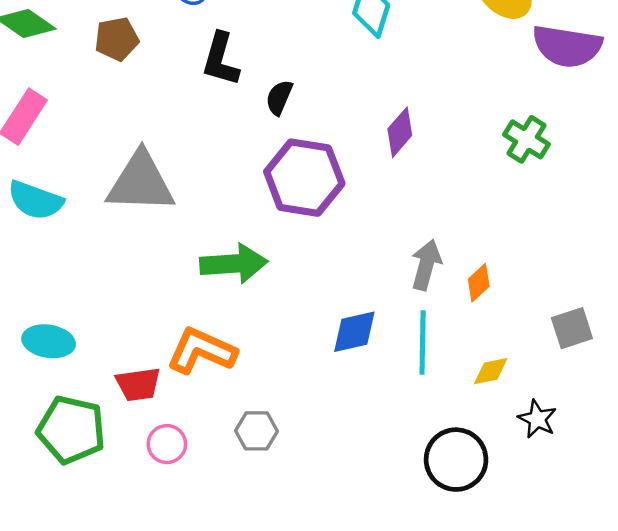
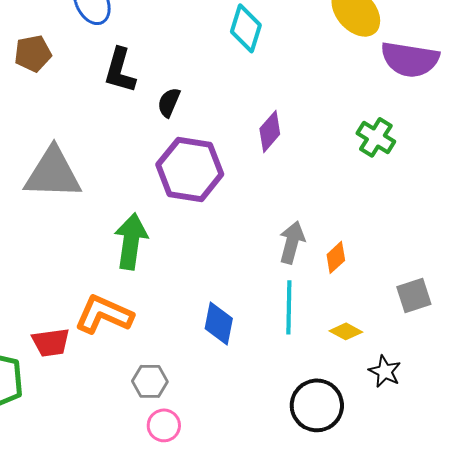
green arrow: (234, 264) -> (131, 241), turned -78
blue diamond: (354, 332) -> (219, 323), moved, turned -66
yellow diamond: (491, 371) -> (346, 331), turned 40
pink circle: (167, 444) -> (164, 425), moved

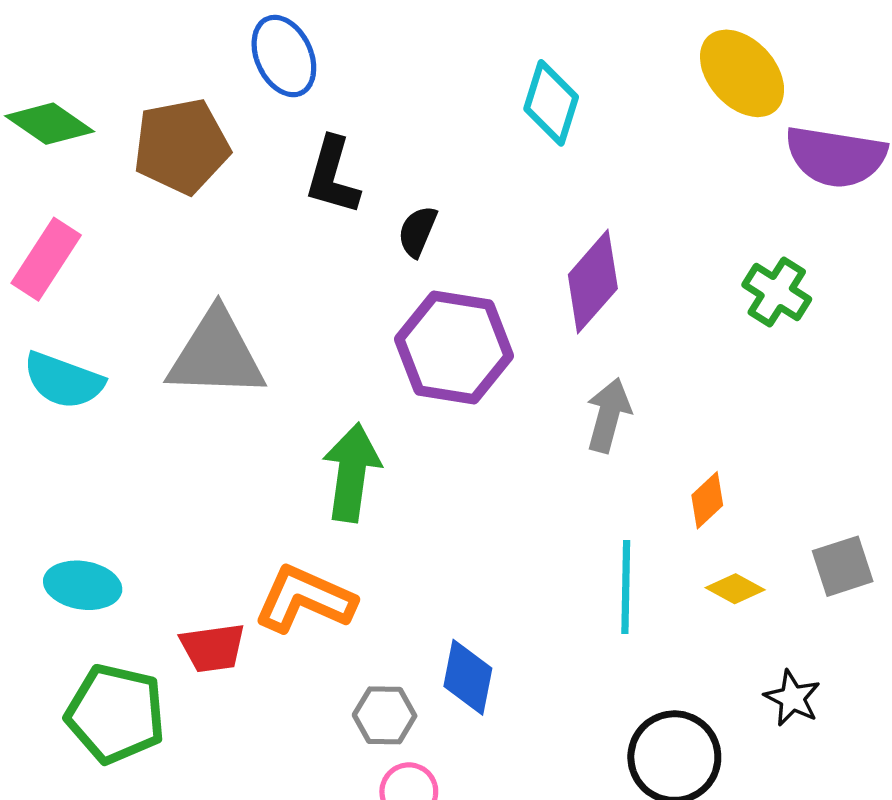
brown pentagon: (33, 53) -> (182, 146), size x1.5
purple diamond: (270, 131) -> (593, 282), size x1.4
gray arrow: (292, 242) -> (608, 415), moved
blue diamond: (219, 323) -> (468, 677), moved
yellow diamond: (346, 331) -> (735, 589), moved

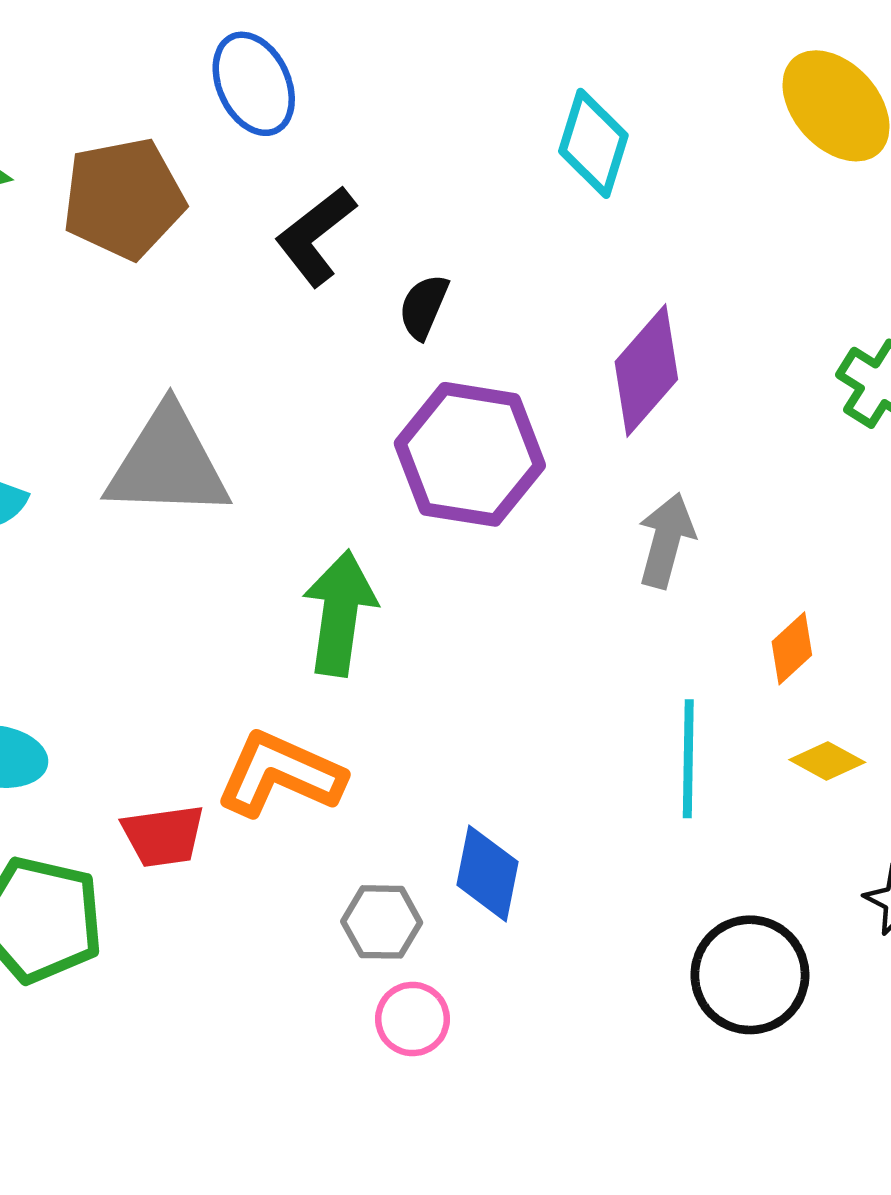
black L-shape: (332, 176) -> (315, 236), turned 36

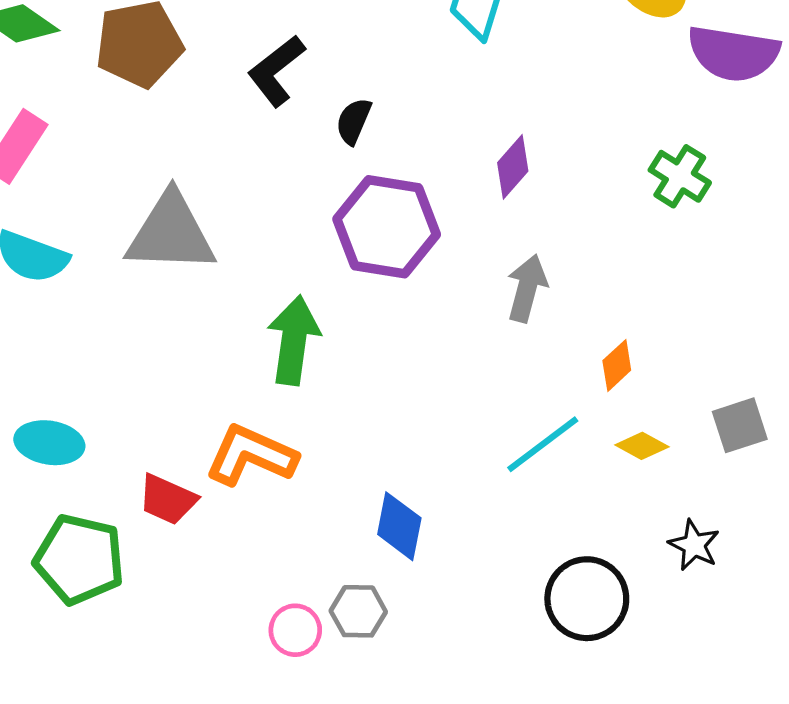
purple diamond: (646, 371) -> (513, 167), size x0.7
cyan line: (688, 759) -> (543, 444), turned 52
red trapezoid: (163, 836) -> (168, 499), turned 32
gray hexagon: (382, 922) -> (358, 611), moved
pink circle: (413, 1019) -> (295, 630), moved

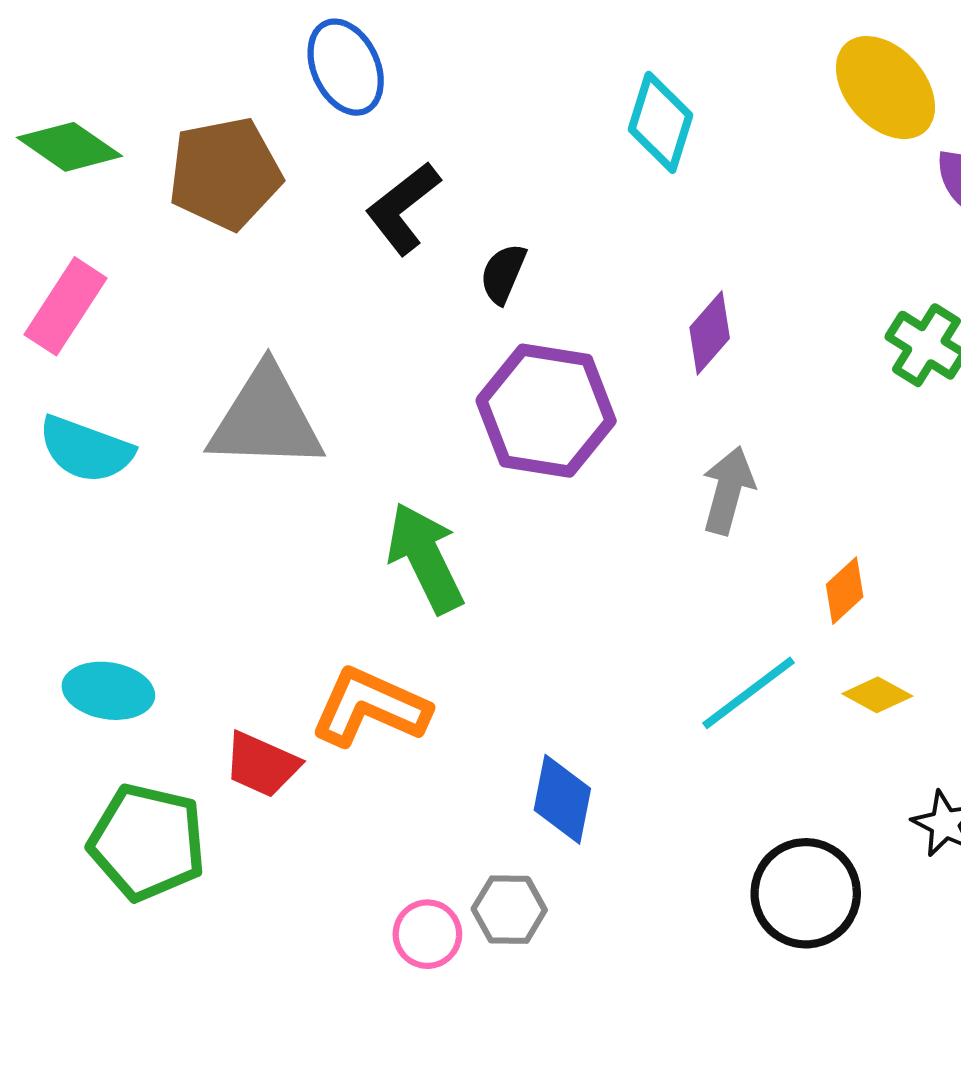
green arrow: (294, 340) -> (425, 558), turned -34

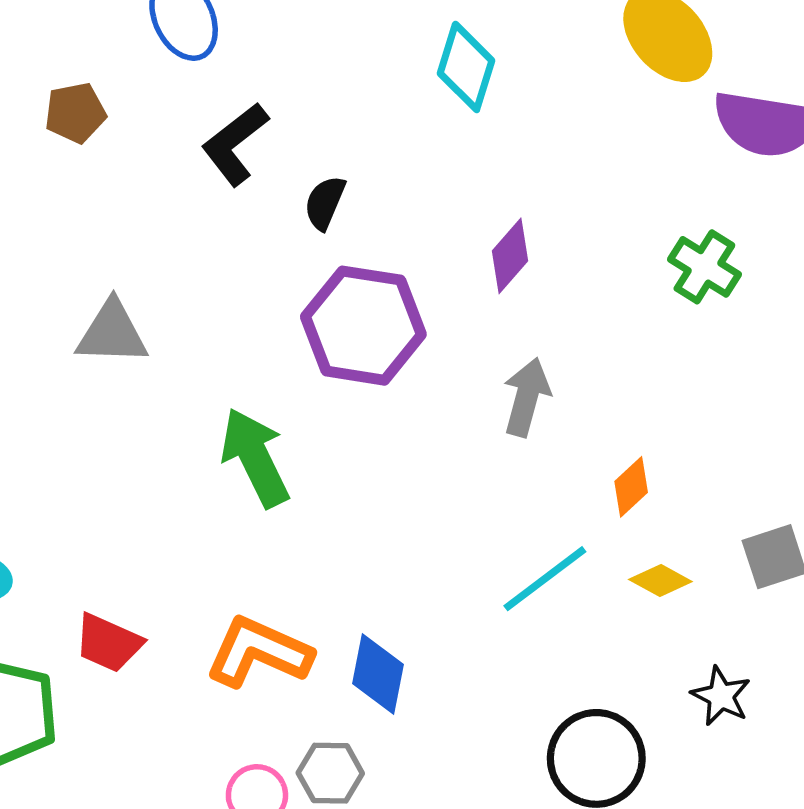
brown pentagon: (225, 173) -> (75, 113), size x0.6
gray triangle: (266, 419) -> (112, 333), size x0.7
orange L-shape: (370, 707) -> (259, 652), moved

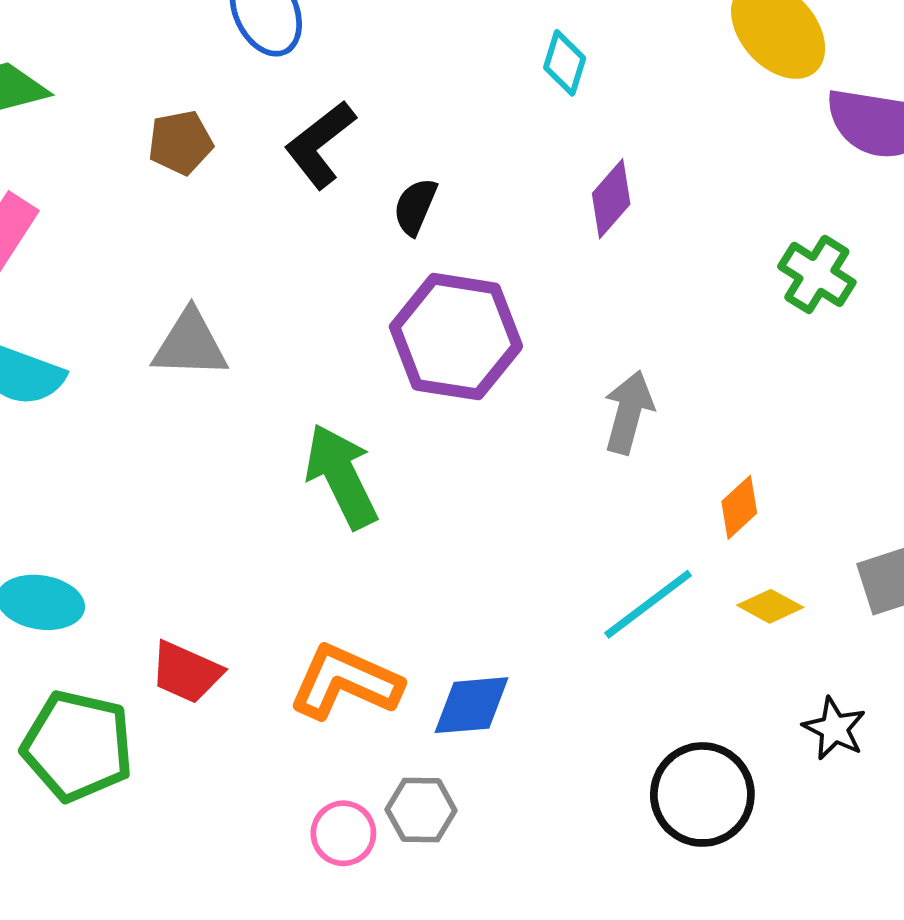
cyan diamond: (466, 67) -> (565, 63), size x0.7
brown pentagon: (75, 113) -> (180, 142), moved
purple diamond: (510, 256) -> (611, 199), moved
blue diamond: (378, 674) -> (471, 705), turned 74

